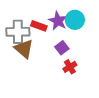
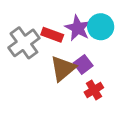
gray cross: (18, 32) -> (24, 43), turned -35
brown triangle: (24, 49) -> (63, 68), moved, turned 40

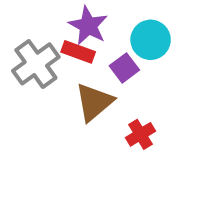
purple star: (78, 28) -> (88, 26), moved
purple square: (83, 64) -> (124, 68), moved

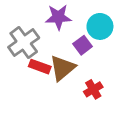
purple star: (88, 26) -> (58, 17), turned -30
red rectangle: (78, 52) -> (40, 67), moved

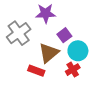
cyan circle: (100, 26) -> (78, 51), moved
red rectangle: (40, 67) -> (36, 71), moved

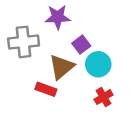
gray cross: (19, 33) -> (24, 42), turned 30
red cross: (73, 70) -> (104, 97), moved

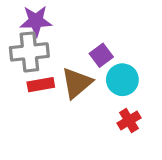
purple star: (58, 17) -> (36, 21), moved
red rectangle: (46, 89) -> (41, 85), moved, turned -30

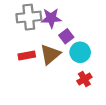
purple star: (36, 21) -> (51, 18), moved
gray cross: (29, 52) -> (29, 17), moved

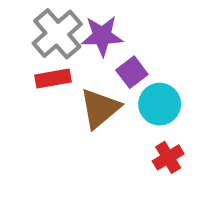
gray cross: (29, 17) -> (57, 34), turned -35
red rectangle: (27, 56) -> (53, 79), moved

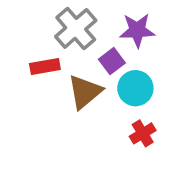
gray cross: (57, 34) -> (76, 28), moved
purple star: (102, 36) -> (137, 30), moved

